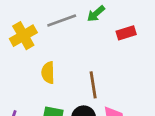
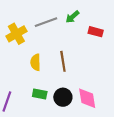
red rectangle: (126, 33) -> (96, 32), turned 32
brown line: (93, 85) -> (63, 61), moved

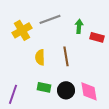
green arrow: (72, 17) -> (79, 26), moved, turned 136
red rectangle: (96, 32) -> (97, 37), moved

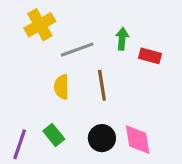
gray line: (50, 19) -> (77, 50), moved
yellow cross: (22, 30) -> (40, 25), moved
green rectangle: (44, 87) -> (54, 135), moved, turned 40

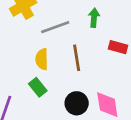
red rectangle: (150, 56) -> (118, 47), moved
green rectangle: (54, 135) -> (38, 87), moved

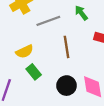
green arrow: (94, 18) -> (81, 13), turned -42
yellow semicircle: (42, 59) -> (25, 52), moved, turned -114

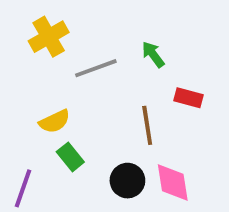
brown line: (67, 47) -> (147, 125), moved

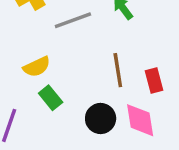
red rectangle: (189, 98) -> (154, 81), moved, turned 60

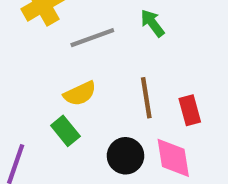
yellow semicircle: (37, 67) -> (80, 94), moved

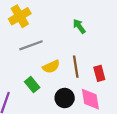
gray line: (92, 38) -> (31, 45), moved
yellow semicircle: (80, 94) -> (51, 67), moved

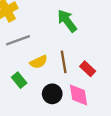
green arrow: (79, 26) -> (67, 21), size x1.5
red rectangle: (99, 73) -> (88, 69), turned -32

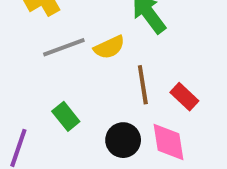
yellow semicircle: (39, 62) -> (109, 47), moved

